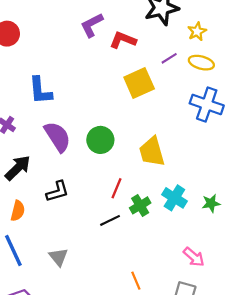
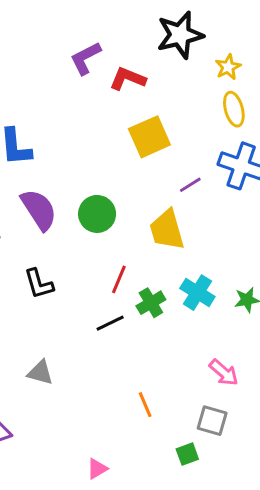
purple line: (169, 58) -> (190, 185), moved
yellow ellipse: (201, 63) -> (234, 109), turned 60
black L-shape: (57, 191) -> (39, 284), turned 90
gray triangle: (59, 257) -> (40, 373), turned -36

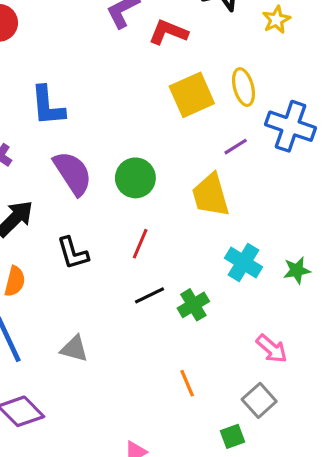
yellow ellipse: (234, 109) -> (243, 87), moved
red line: (119, 279) -> (140, 244), moved
green cross: (151, 303) -> (193, 305), moved
gray square: (212, 421) -> (259, 400), turned 32

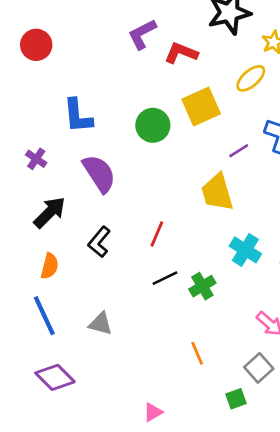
yellow ellipse: (243, 87) -> (251, 78), moved, turned 64
green circle: (135, 178) -> (153, 125), moved
black L-shape: (73, 253) -> (99, 242), turned 56

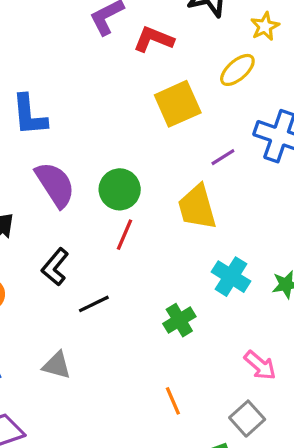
green circle: (153, 125) -> (120, 189), moved
red line: (157, 234) -> (124, 235), moved
black line: (165, 278) -> (94, 304), moved

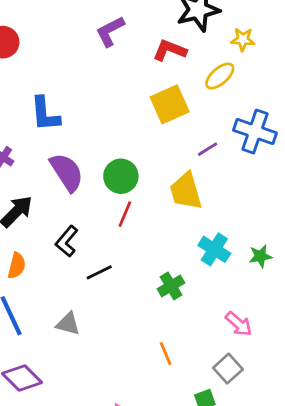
yellow star: (265, 26) -> (243, 39), turned 30
red L-shape: (154, 39) -> (170, 50), moved

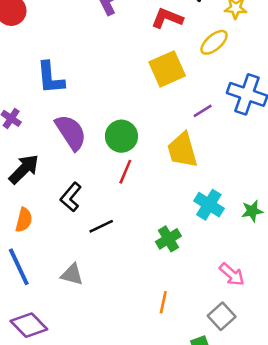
orange line: (166, 354) -> (163, 302), turned 35

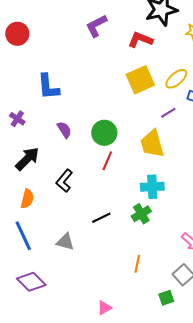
yellow ellipse: (214, 42) -> (176, 79), moved
purple semicircle: (71, 132) -> (64, 130), size x0.6
cyan cross: (209, 205) -> (152, 187), moved, turned -35
black line: (101, 226) -> (101, 218), moved

